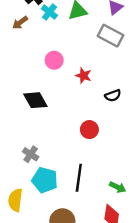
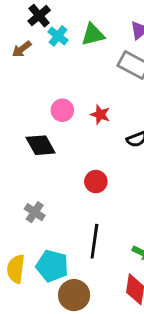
pink circle: (54, 60) -> (62, 110), moved
red circle: (89, 130) -> (96, 182), moved
cyan pentagon: (45, 180) -> (52, 266), moved

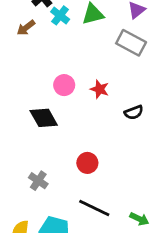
red circle: (96, 182) -> (87, 163), moved
black line: (94, 241) -> (94, 208), turned -72

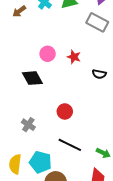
black semicircle: (134, 112) -> (99, 74), turned 32

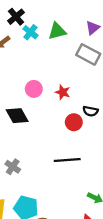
red circle: (65, 111) -> (74, 122), moved
black line: (70, 145) -> (67, 160), moved, turned -30

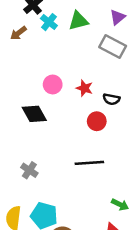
black semicircle: (90, 111) -> (111, 99), moved

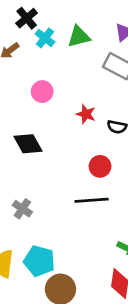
pink circle: (53, 84) -> (42, 92), moved
red circle: (97, 121) -> (100, 166), moved

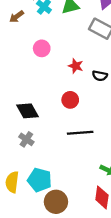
black diamond: (28, 144) -> (27, 111), moved
red circle: (100, 166) -> (70, 100), moved

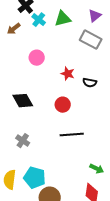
black diamond: (27, 111) -> (23, 101), moved

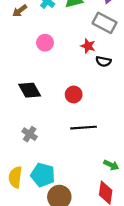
red star: (68, 74) -> (88, 46), moved
black semicircle: (90, 83) -> (103, 61), moved

